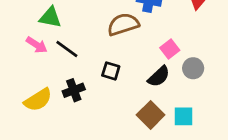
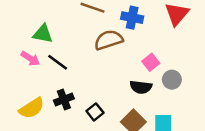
black square: (111, 71) -> (95, 112), moved, turned 35
black semicircle: (159, 76) -> (141, 87), turned 50

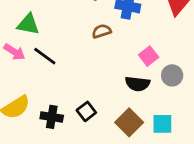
brown semicircle: (109, 40) -> (102, 31), size x0.6
black cross: (64, 100) -> (52, 117), moved, turned 30

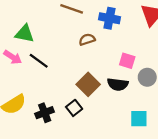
pink square: (149, 56) -> (127, 61), turned -35
black cross: (52, 117) -> (45, 113), turned -30
brown square: (129, 122) -> (88, 84), moved

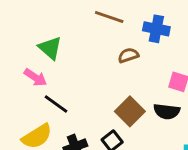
green triangle: (25, 34) -> (50, 48), turned 30
black line: (39, 61) -> (56, 104), moved

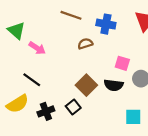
green triangle: (50, 48) -> (16, 31), moved
pink arrow: (35, 77) -> (37, 48), moved

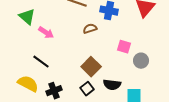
black semicircle: (114, 85) -> (112, 85), moved
yellow semicircle: (18, 104) -> (28, 84), turned -120
black square: (73, 107) -> (87, 89), moved

